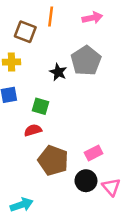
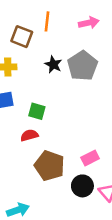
black star: (58, 72) -> (53, 64), moved

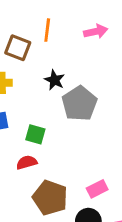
gray pentagon: (82, 66) -> (80, 104), moved

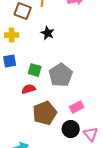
gray pentagon: (80, 104) -> (61, 75), moved
brown pentagon: (50, 198) -> (45, 113), turned 30

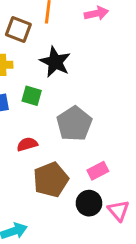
black star: (48, 33) -> (55, 62), size x1.5
green square: (35, 70) -> (32, 96), moved

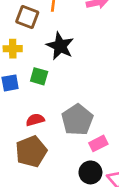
gray pentagon: (74, 124) -> (77, 120), moved
brown pentagon: (51, 180) -> (31, 151), moved

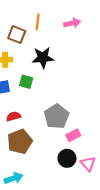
black star: (60, 46) -> (43, 58), turned -30
red semicircle: (35, 120) -> (14, 116), moved

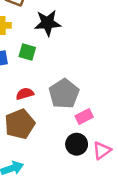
red semicircle: (14, 116) -> (25, 94), moved
pink triangle: (88, 164) -> (102, 151), turned 35

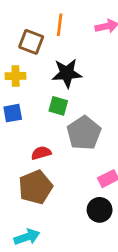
green square: (27, 52) -> (58, 106), moved
gray pentagon: (64, 94) -> (84, 133), moved

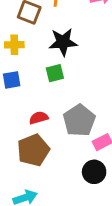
green square: (58, 106) -> (55, 73), turned -30
gray pentagon: (84, 133) -> (79, 120), moved

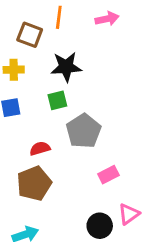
gray pentagon: (79, 120) -> (84, 131), moved
black circle: (94, 172) -> (100, 226), moved

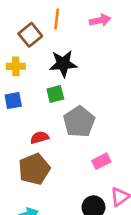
brown square: (30, 35) -> (30, 35), turned 30

